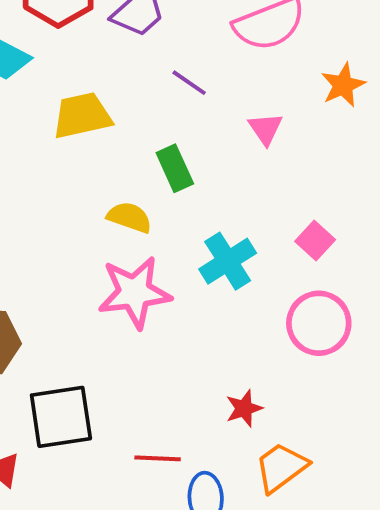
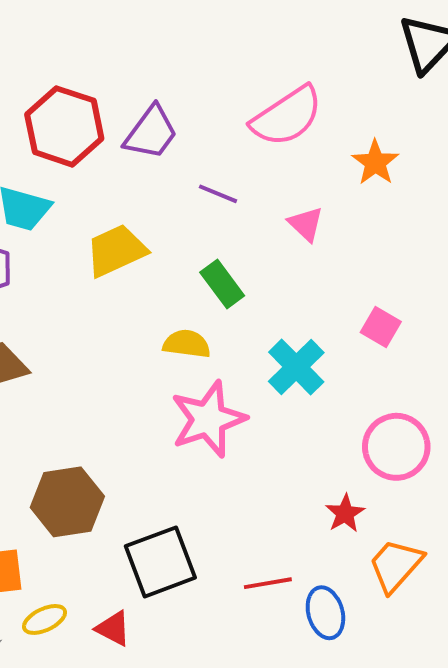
pink circle: (319, 323) -> (396, 447), moved

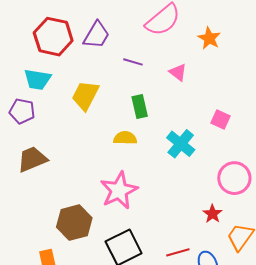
yellow trapezoid: (116, 251) -> (85, 95), turned -32
green rectangle: (222, 284) -> (140, 106), turned 30
pink star: (208, 419) -> (119, 190), moved

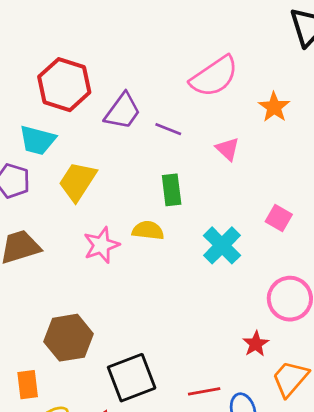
purple trapezoid: (96, 35) -> (123, 111), moved
yellow trapezoid: (85, 95) -> (78, 181), moved
pink star: (119, 190) -> (101, 245), moved, size x0.7

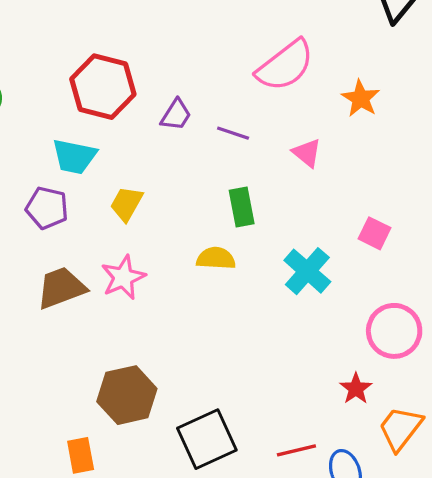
purple trapezoid: (123, 111) -> (176, 115), size x0.7
yellow trapezoid: (78, 181) -> (126, 204), size x0.7
pink star: (101, 245) -> (123, 277), moved

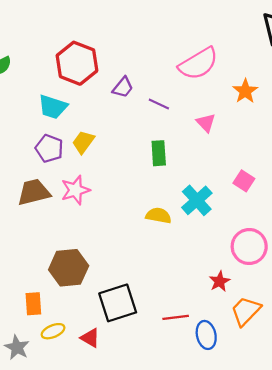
purple pentagon: (47, 208) -> (49, 148), moved
yellow semicircle: (216, 258) -> (158, 216), moved

